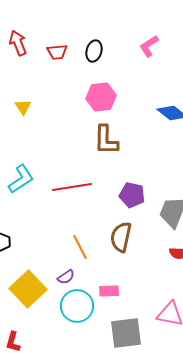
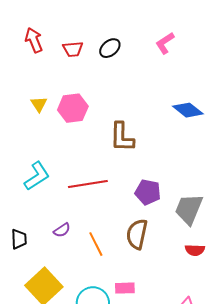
black ellipse: (94, 51) -> (110, 48), turned 35
pink hexagon: (101, 97) -> (73, 108), moved
purple semicircle: (66, 277) -> (62, 230), moved

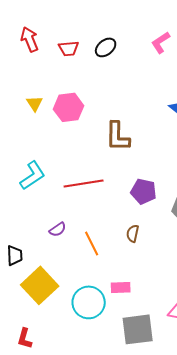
brown semicircle: (137, 234) -> (133, 233), size x0.6
black trapezoid: (19, 239) -> (15, 255), moved

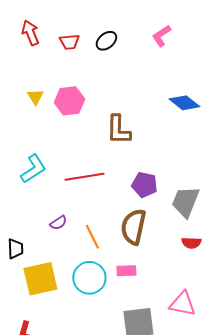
brown semicircle: (133, 233) -> (133, 227), size x2.0
yellow square: (40, 285) -> (40, 279), turned 30
pink rectangle: (121, 287) -> (126, 271), moved
cyan circle: (89, 302) -> (89, 278), moved

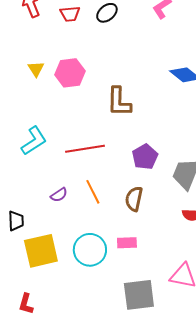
purple pentagon: (144, 185) -> (145, 157), turned 30
brown semicircle: (133, 227) -> (134, 199), size x0.7
orange line: (92, 237) -> (93, 192), moved

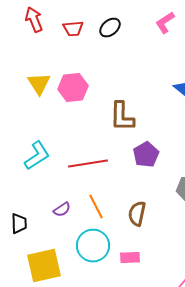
yellow triangle: (36, 69) -> (39, 84), size x1.4
purple pentagon: (145, 157) -> (146, 155), moved
black trapezoid: (16, 221) -> (19, 224), moved
cyan circle: (90, 250) -> (93, 246), moved

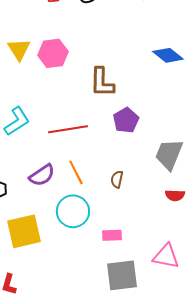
purple semicircle: (62, 210) -> (42, 175), size x1.5
brown semicircle: (137, 214) -> (117, 179), size x0.7
pink rectangle: (130, 258) -> (112, 235), moved

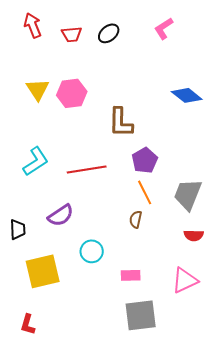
orange line: (76, 172) -> (145, 192), moved
cyan circle: (73, 211) -> (92, 251), size x0.7
pink triangle: (166, 256) -> (185, 280), moved, turned -36

